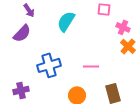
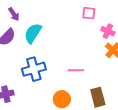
cyan semicircle: (66, 21) -> (33, 33), moved

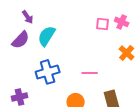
pink square: (89, 13) -> (103, 24), moved
pink cross: (108, 31) -> (122, 22), moved

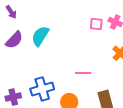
purple arrow: (28, 17) -> (11, 12), moved
blue cross: (48, 72) -> (42, 89), moved

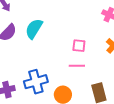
pink square: (96, 24) -> (79, 46), moved

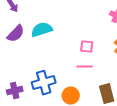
cyan semicircle: (34, 29) -> (42, 30), turned 40

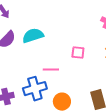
pink line: (85, 67) -> (51, 70), moved

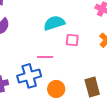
cyan semicircle: (33, 36) -> (54, 23), moved

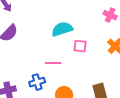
blue cross: (29, 76) -> (37, 82), size x0.7

